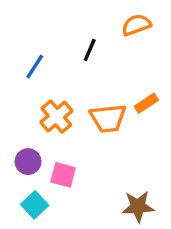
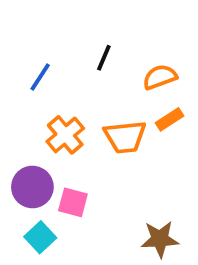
orange semicircle: (136, 25) -> (160, 77), moved
purple circle: (28, 162) -> (32, 187), size x1.4

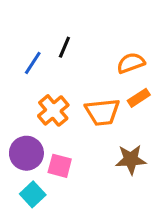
black line: (104, 58) -> (64, 47), moved
brown star: (160, 239) -> (131, 160), moved

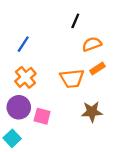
black line: (64, 47) -> (75, 21), moved
orange cross: (53, 110) -> (25, 77), moved
cyan square: (33, 194) -> (12, 138), moved

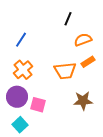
cyan square: (12, 138) -> (20, 125), moved

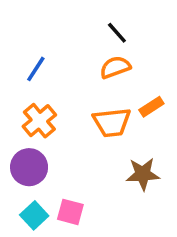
black line: (68, 19) -> (117, 33), turned -64
orange semicircle: (83, 40) -> (115, 67), moved
pink square: (38, 105) -> (70, 212), moved

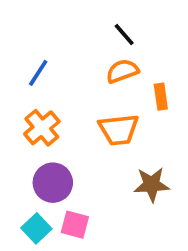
orange rectangle: (151, 107) -> (161, 97), moved, turned -65
purple circle: (29, 167) -> (53, 183), moved

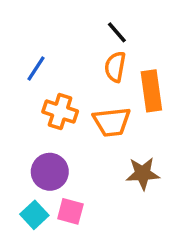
orange semicircle: (122, 71) -> (115, 67), turned -60
orange rectangle: (161, 97) -> (151, 91), size x1.6
orange cross: (42, 128) -> (60, 112), moved, turned -32

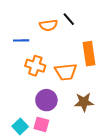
orange semicircle: (115, 67) -> (48, 25), moved, turned -108
blue line: (36, 69) -> (21, 40), turned 56
purple circle: (50, 172) -> (46, 100), moved

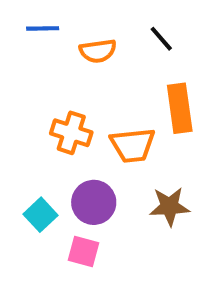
black line: (69, 19) -> (161, 39), moved
blue line: (21, 40) -> (43, 28), moved
cyan square: (20, 126) -> (41, 215), moved

